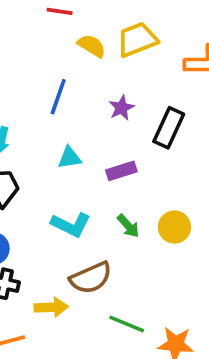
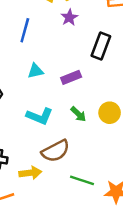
purple star: (121, 108) -> (69, 17), moved

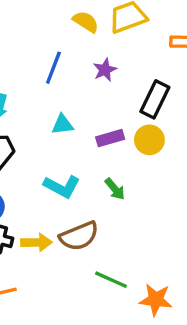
purple star: (69, 17) -> (105, 70), moved
yellow circle: (110, 113) -> (149, 140), moved
yellow arrow: (30, 173) -> (36, 242), moved

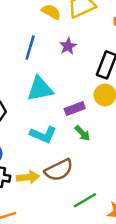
cyan triangle: (62, 125) -> (40, 89), size x1.6
purple rectangle: (110, 138) -> (75, 109), moved
green line: (111, 280) -> (85, 200), turned -50

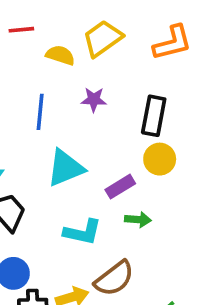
purple star: (68, 46) -> (94, 100), turned -30
green arrow: (82, 133) -> (138, 220), turned -30

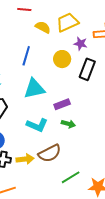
purple star: (94, 100) -> (81, 44), moved
yellow circle: (160, 159) -> (62, 59), moved

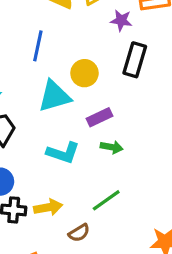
yellow circle: (62, 59) -> (84, 73), moved
brown semicircle: (50, 153) -> (79, 233), moved, size x0.6
green line: (71, 177) -> (106, 200), moved

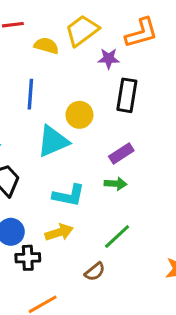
purple rectangle: (100, 117) -> (121, 153), moved
yellow arrow: (48, 207) -> (59, 232), moved

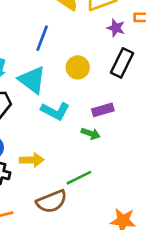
cyan triangle: (53, 141) -> (32, 80), moved, turned 44
cyan L-shape: (69, 195) -> (55, 111), moved
brown semicircle: (95, 272) -> (52, 201), size x1.6

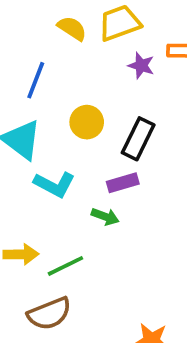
black rectangle: (122, 63) -> (138, 139), moved
green line: (79, 178) -> (65, 266), moved

